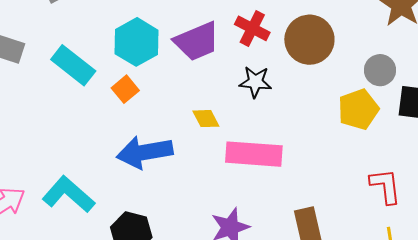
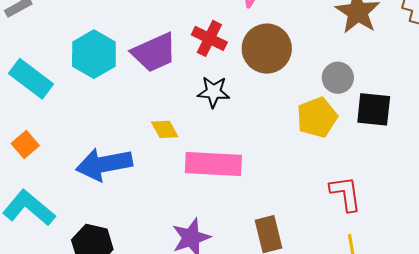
orange square: (125, 89) -> (25, 145), moved

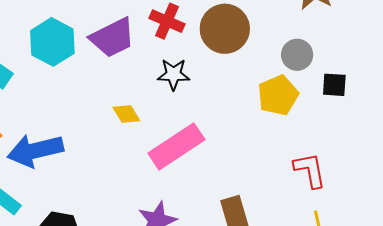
black square: (374, 109) -> (334, 85), size x0.7
blue arrow: (104, 164) -> (35, 150), moved
pink rectangle: (213, 164) -> (176, 146), turned -34

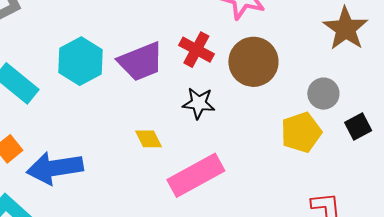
black square: (334, 85) -> (358, 126), turned -36

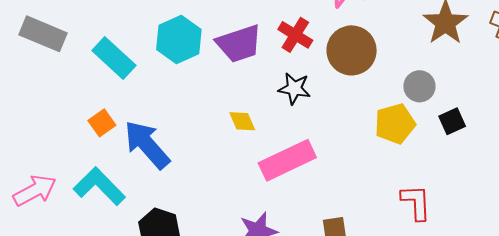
blue arrow: (55, 168) -> (147, 145), turned 54

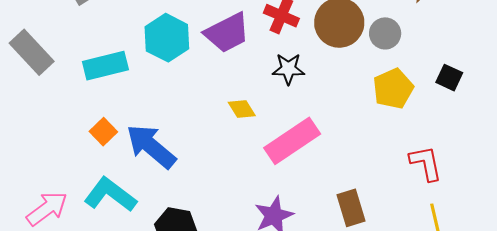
gray rectangle: (43, 34) -> (32, 52), turned 33
cyan rectangle: (114, 58) -> (105, 66), turned -48
gray circle: (419, 86) -> (385, 33), moved
black square: (452, 121) -> (449, 78), turned -32

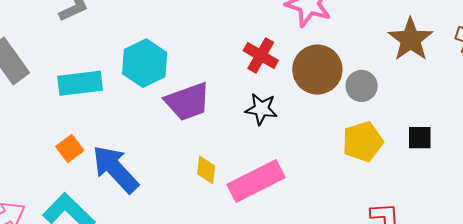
purple trapezoid: (227, 33) -> (188, 102), moved
black square: (449, 78) -> (420, 138), turned -32
yellow diamond: (242, 109) -> (206, 170), moved, turned 32

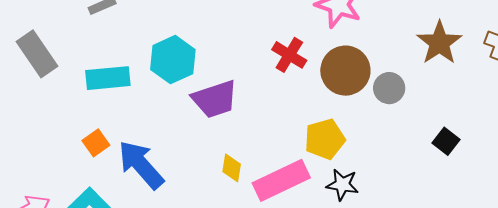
black star: (261, 109) -> (342, 185), moved
black square: (420, 138) -> (446, 141), turned 36
yellow pentagon: (363, 142) -> (325, 139), moved

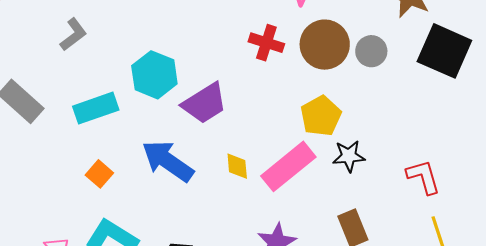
black square: (446, 141) -> (444, 51), moved, size x2.0
blue arrow: (141, 165) -> (168, 161), moved

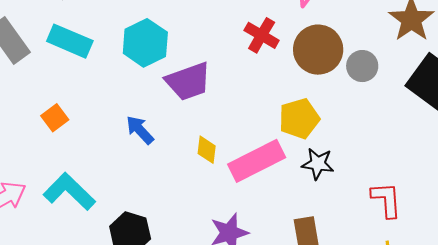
cyan rectangle: (96, 108) -> (70, 41), moved, turned 30
blue arrow: (168, 161) -> (140, 130), size x0.6
orange square: (99, 174) -> (55, 118), moved

